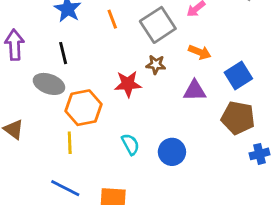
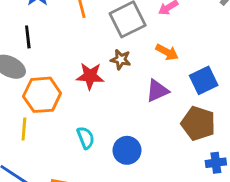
purple triangle: (195, 91) -> (157, 91), turned -30

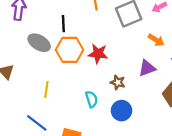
black line: (28, 37) -> (63, 24), moved
brown star: (121, 60) -> (118, 82), moved
orange hexagon: (42, 95) -> (69, 50), moved

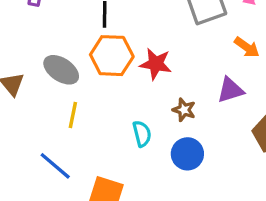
gray ellipse: (39, 43) -> (61, 70), moved

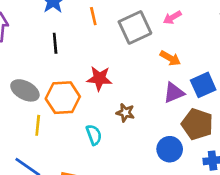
orange hexagon: (112, 56) -> (63, 98), moved
purple triangle: (230, 90) -> (174, 93), moved
blue circle: (187, 154) -> (170, 149), moved

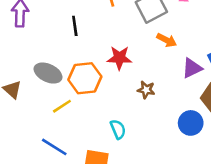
orange arrow: (170, 58) -> (167, 40), moved
yellow line: (38, 125) -> (62, 106), turned 54
cyan semicircle: (94, 135) -> (118, 129), moved

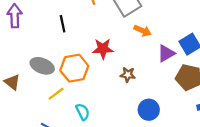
blue circle: (191, 123) -> (149, 110), moved
cyan semicircle: (118, 129) -> (83, 112), moved

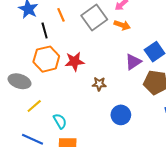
black line: (63, 24) -> (45, 30), moved
orange arrow: (143, 31) -> (122, 25), moved
orange hexagon: (74, 68) -> (46, 59), moved

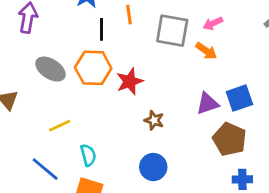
gray square: (94, 18) -> (172, 31), turned 30
red star: (74, 61) -> (130, 81), turned -30
gray ellipse: (19, 81) -> (51, 69), moved
blue circle: (121, 115) -> (153, 167), moved

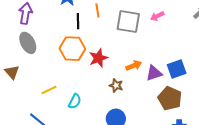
orange arrow: (206, 51) -> (134, 66), moved, turned -56
gray ellipse: (51, 69) -> (28, 43), moved, turned 30
cyan semicircle: (88, 155) -> (75, 101), moved, turned 42

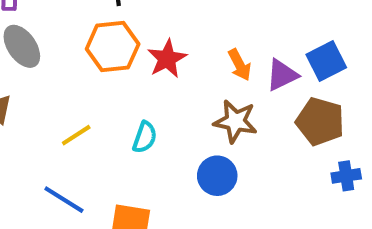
orange arrow: (134, 66) -> (240, 65), turned 91
brown star: (116, 85) -> (235, 121), moved, size x1.5
cyan semicircle: (75, 101) -> (145, 137), moved

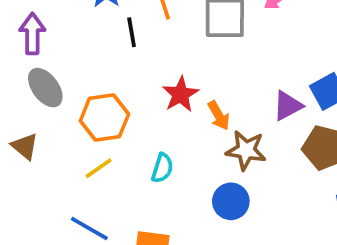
orange hexagon: (113, 46) -> (104, 117), moved
orange arrow: (240, 65) -> (219, 116), moved

